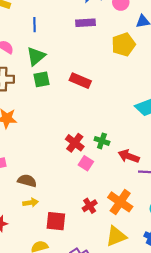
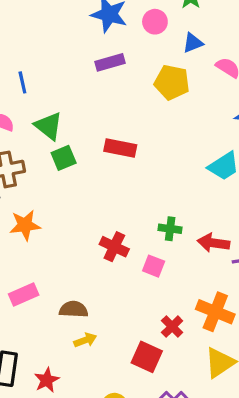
blue line: (34, 25) -> (22, 82), moved
yellow pentagon: (123, 44) -> (172, 82), turned -30
green triangle: (36, 56) -> (49, 126), turned -30
red cross: (75, 143) -> (114, 247), moved
red square: (56, 221) -> (147, 357), moved, turned 30

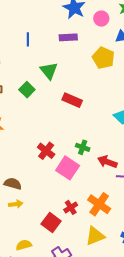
blue line: (22, 82) -> (28, 39), moved
green triangle: (49, 126) -> (49, 71), moved
red rectangle: (120, 148) -> (72, 100), moved
green square: (64, 158) -> (27, 90), turned -35
pink square: (154, 266) -> (68, 168), size x1.6

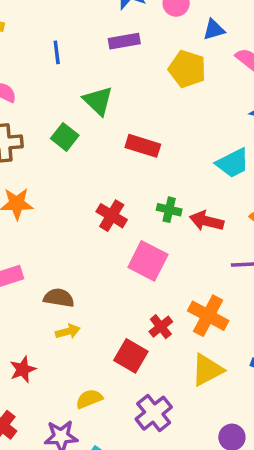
green cross: (83, 147) -> (169, 210), moved
red cross: (46, 151) -> (112, 216), moved
red arrow: (107, 162) -> (207, 221), moved

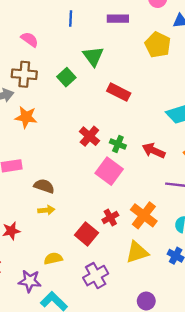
green cross: (169, 210) -> (118, 144), moved

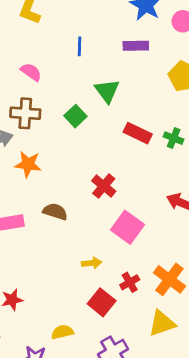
green cross: (118, 144) -> (174, 138), moved
brown semicircle: (44, 186) -> (55, 212), moved
yellow arrow: (46, 210) -> (92, 263), moved

